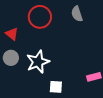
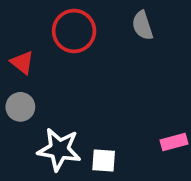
white star: (38, 62) -> (59, 149), moved, turned 30

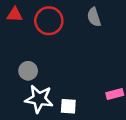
red triangle: (22, 62) -> (15, 15), moved, turned -35
gray circle: (20, 107) -> (28, 71), moved

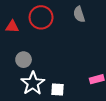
red triangle: (15, 15) -> (12, 27), moved
white star: (39, 99) -> (33, 83), turned 30

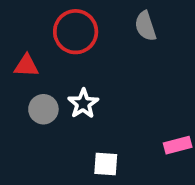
red triangle: (12, 27) -> (26, 66), moved
white star: (33, 83) -> (83, 104), moved, size x0.7

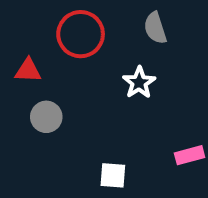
white star: (83, 104) -> (139, 83), moved

